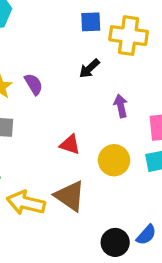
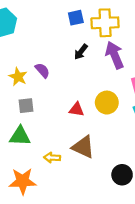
purple arrow: (121, 106) -> (115, 55), moved, size x1.6
yellow circle: (114, 160) -> (107, 103), moved
yellow arrow: (26, 203) -> (52, 158), size x0.6

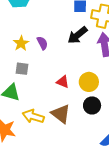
black arrow: (81, 52) -> (77, 35), size x1.5
yellow arrow: (52, 158) -> (33, 116), size x1.5
black circle: (122, 175) -> (92, 105), moved

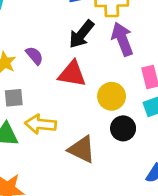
red triangle: (63, 82) -> (72, 74), moved, size x1.5
yellow arrow: (33, 116) -> (41, 124), moved

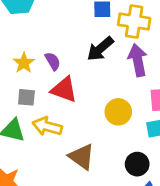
red triangle: (72, 74) -> (64, 90), moved
black circle: (123, 128) -> (137, 164), moved

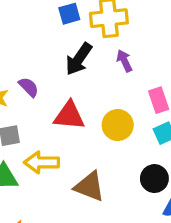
purple arrow: (138, 60) -> (124, 61), size x0.6
red triangle: (64, 90) -> (69, 116), moved

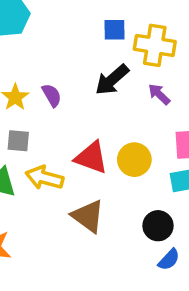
purple arrow: (124, 61) -> (159, 94), turned -35
red triangle: (69, 116) -> (91, 158), moved

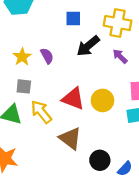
blue square: (115, 30) -> (73, 18), moved
yellow arrow: (44, 178) -> (41, 112), turned 35
black circle: (158, 226) -> (100, 160), moved

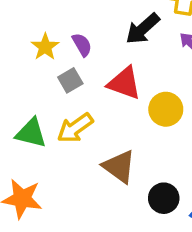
gray square: (24, 86) -> (70, 80), moved, turned -35
red triangle: (73, 99) -> (124, 83), moved
yellow arrow: (41, 112) -> (75, 128), turned -85

